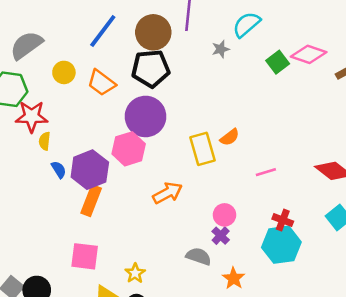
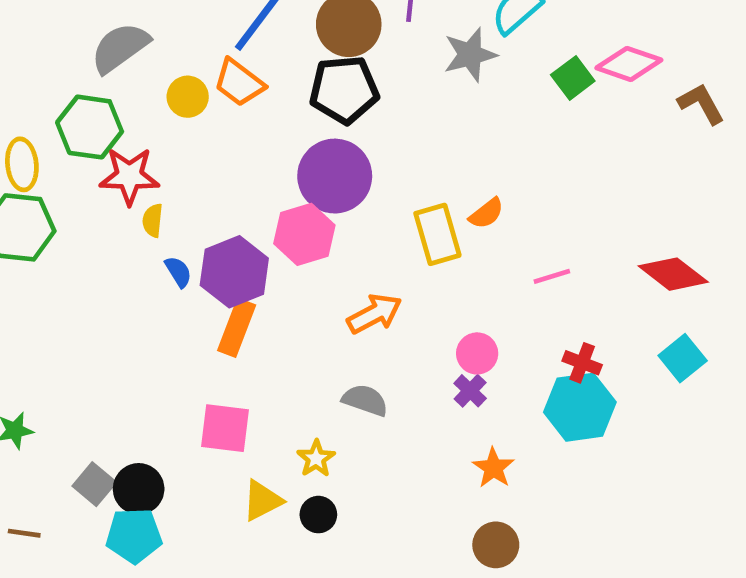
gray star: (221, 49) -> (470, 55), size x1.6
orange trapezoid: (101, 83) -> (239, 83), moved
gray semicircle: (199, 256) -> (365, 400), moved

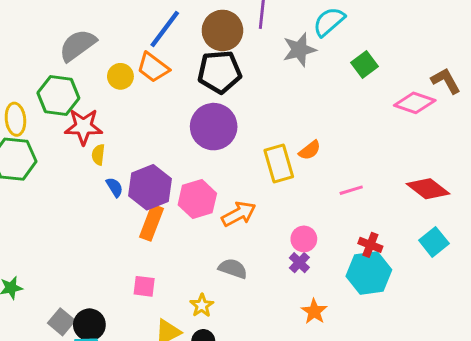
pink diamond: (629, 64) -> (415, 103), moved
pink hexagon: (304, 234) -> (197, 199), moved
pink square: (225, 428) -> (144, 286), size x0.7

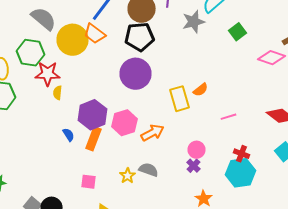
gray semicircle: (78, 45) -> (44, 19), turned 76
yellow circle: (120, 76) -> (72, 40), size x1.8
blue semicircle: (115, 187) -> (68, 135), moved
yellow star: (202, 306) -> (128, 176), moved

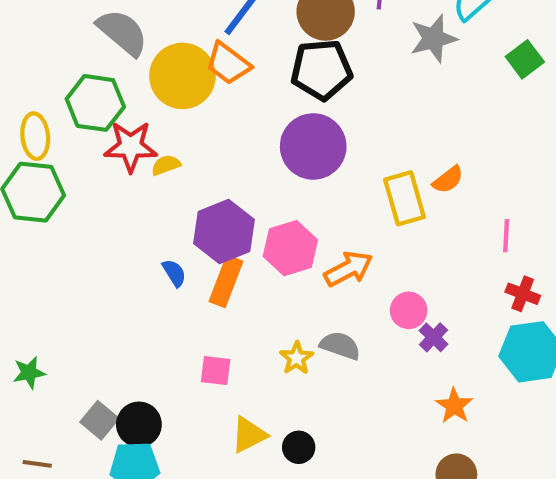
yellow semicircle: (58, 93) -> (166, 165), moved, turned 64
pink line: (228, 117) -> (506, 236), turned -70
pink circle: (196, 150) -> (409, 310), moved
red cross: (242, 154) -> (523, 294), moved

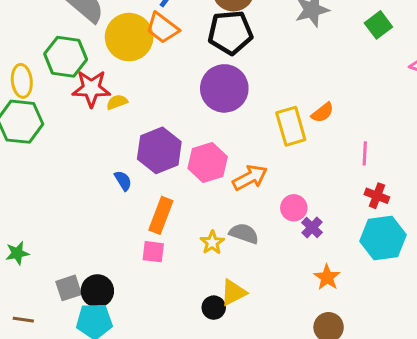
orange rectangle: (226, 281) -> (161, 215), moved
gray square: (100, 420) -> (69, 288), turned 32
yellow triangle: (249, 435) -> (233, 292), moved

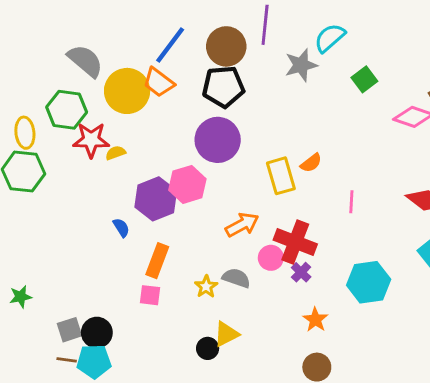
pink hexagon: (208, 162) -> (187, 184), moved
red cross: (377, 196) -> (295, 242), moved, size x1.8
pink circle: (294, 208) -> (271, 258), moved
brown line: (23, 320) -> (67, 360), moved

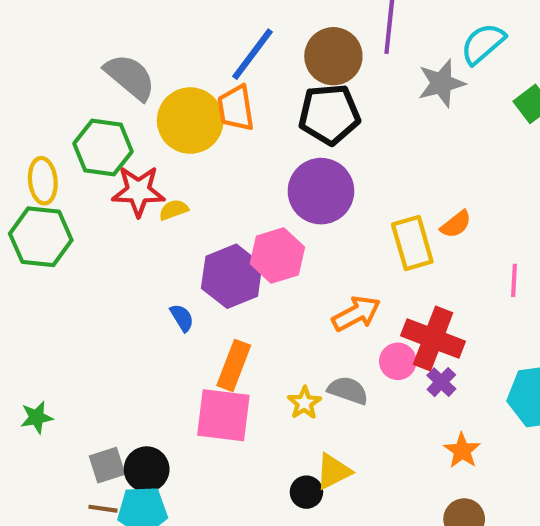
orange trapezoid: (159, 82) -> (236, 108), turned 44
pink square: (150, 295) -> (223, 415), size x1.8

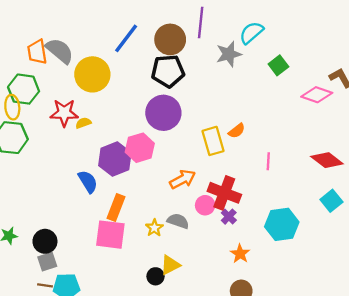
orange trapezoid: (236, 108) -> (37, 52), moved
green hexagon: (103, 148) -> (24, 89), moved
blue semicircle: (182, 318) -> (88, 182), size x1.5
black circle: (147, 469) -> (45, 241), moved

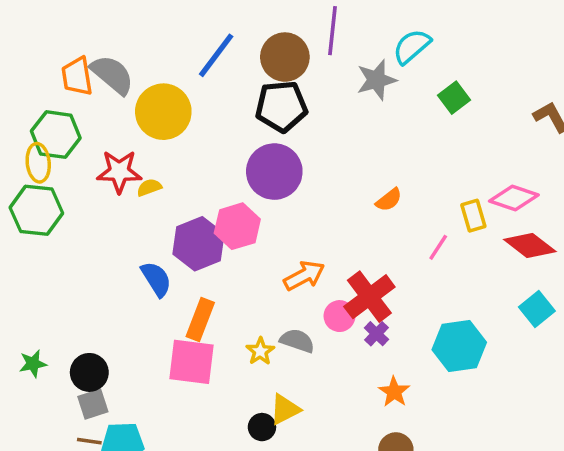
pink diamond: (317, 95) -> (514, 198), moved
yellow rectangle: (213, 141) -> (473, 216), moved, size x0.7
pink line: (268, 161) -> (438, 247), turned 30
red cross: (224, 193) -> (369, 297), turned 32

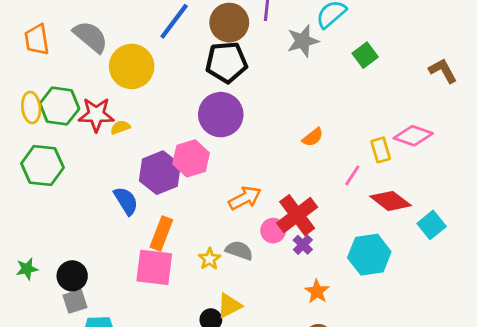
orange trapezoid: (77, 76) -> (37, 40), moved
green hexagon: (56, 135) -> (59, 106), moved
green hexagon: (36, 210) -> (42, 166), moved
red diamond: (530, 246) -> (391, 201), moved

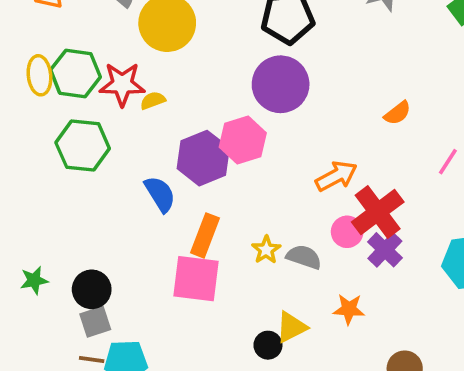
green hexagon: (42, 166) -> (83, 145), moved
orange arrow: (245, 198) -> (336, 176), moved
purple cross: (303, 245) -> (385, 250), size x1.4
yellow star: (209, 259) -> (266, 250), moved
orange star: (317, 291) -> (349, 309), moved, turned -30

